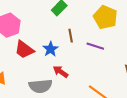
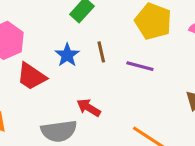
blue star: (51, 49) -> (67, 55), moved

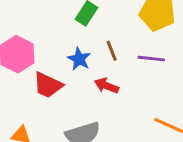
red arrow: (89, 108) -> (107, 86), moved

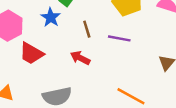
blue star: (79, 59) -> (51, 17), moved

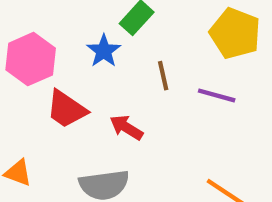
red arrow: (80, 58) -> (126, 127), moved

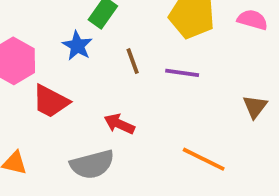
red arrow: (126, 127) -> (119, 124), moved

